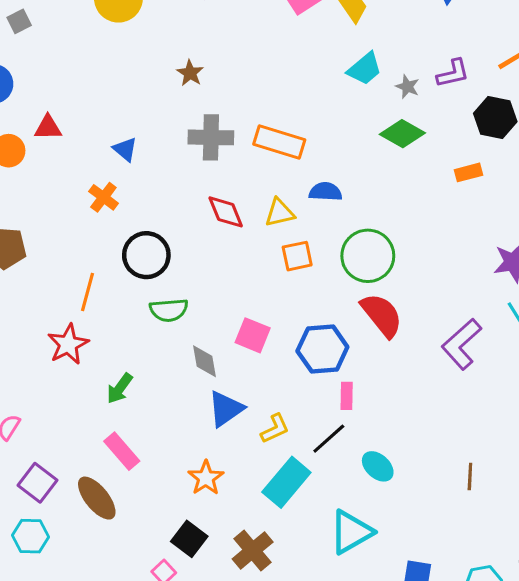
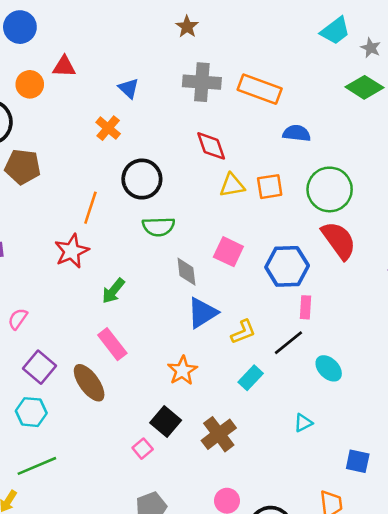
yellow triangle: (280, 213) -> (232, 185), moved
cyan rectangle: (286, 482) -> (251, 378), size x0.6
cyan triangle: (351, 532) -> (303, 423), size x0.5

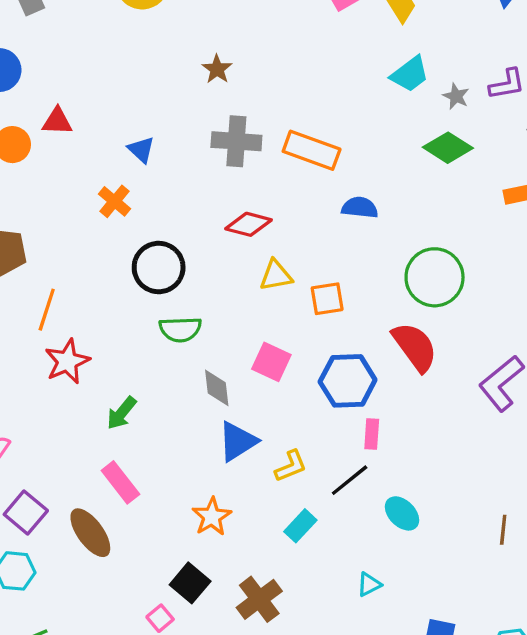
red diamond: (211, 146) -> (248, 224), turned -56
orange square: (270, 187) -> (327, 299), moved
green circle: (330, 189) -> (435, 277), moved
orange line: (90, 208) -> (47, 310), moved

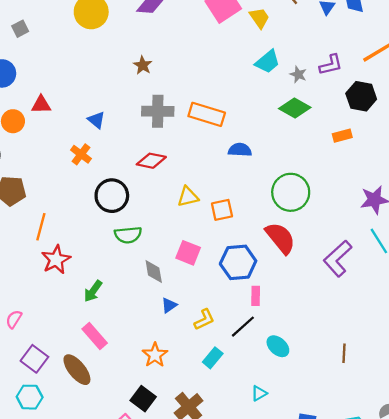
red diamond: (248, 224) -> (151, 161), moved
blue triangle: (238, 441) -> (169, 305), size x0.6

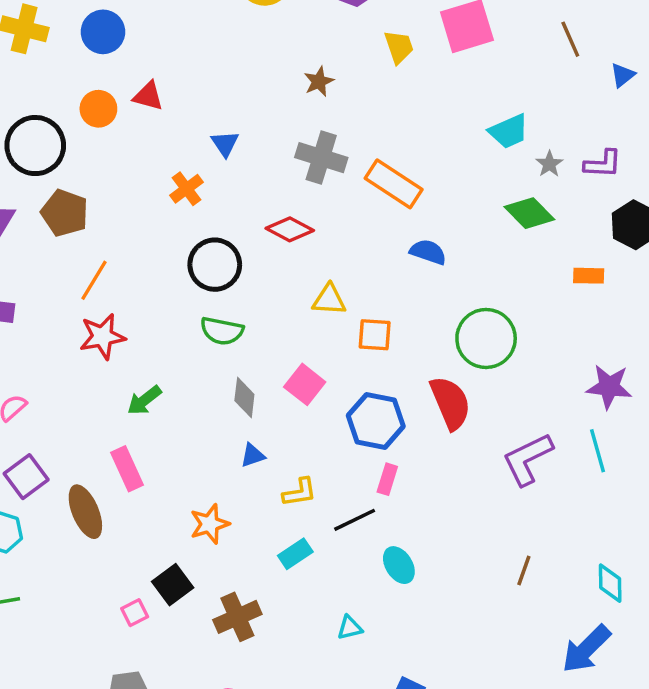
yellow trapezoid: (259, 18) -> (399, 47), moved
brown line: (344, 353) -> (524, 571), moved

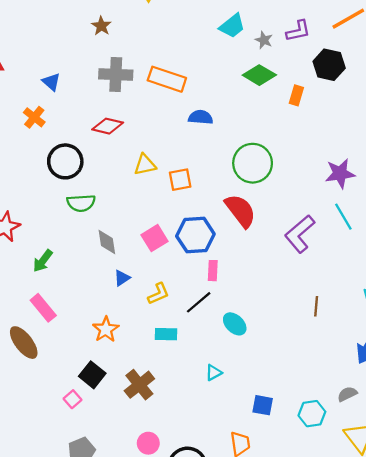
orange rectangle: (589, 276) -> (296, 95), moved, turned -60
pink square: (305, 384) -> (155, 238), moved, turned 35
cyan rectangle: (295, 554) -> (166, 334), turned 50

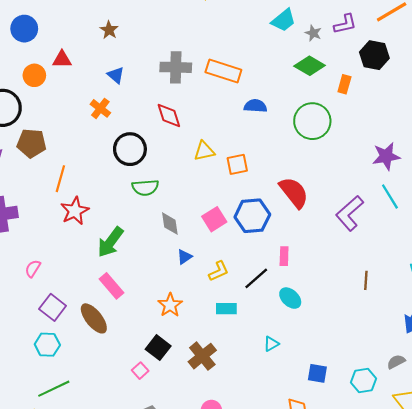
brown star: (101, 26) -> (109, 30), moved
red diamond: (108, 126) -> (169, 115), turned 60
green circle: (253, 163) -> (312, 121), moved
green arrow: (43, 261) -> (110, 242), size x1.4
pink rectangle: (213, 271) -> (284, 256), moved

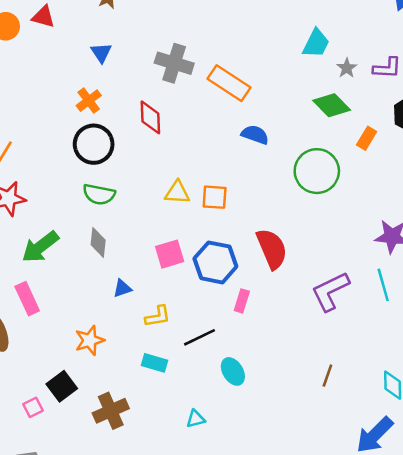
cyan trapezoid: (284, 20) -> (316, 43), turned -40
orange cross: (100, 108) -> (89, 101), moved
yellow triangle: (204, 151) -> (177, 193), moved
gray diamond: (170, 224) -> (98, 242), moved
pink rectangle: (284, 256) -> (242, 301), moved

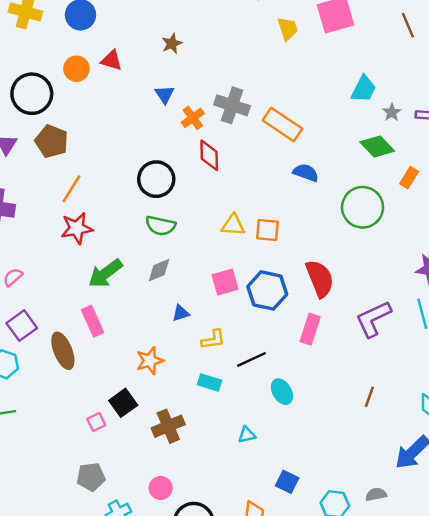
orange cross: (89, 101) -> (193, 118), moved
gray diamond: (98, 242) -> (159, 270), turned 60
pink rectangle: (242, 301) -> (310, 329), moved, size x1.4

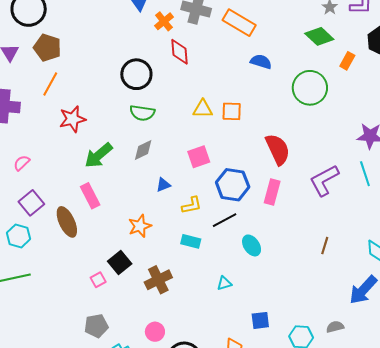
orange line: (71, 189) -> (50, 84), moved
blue hexagon: (267, 290) -> (233, 185), moved
blue square: (287, 482) -> (260, 320), turned -30

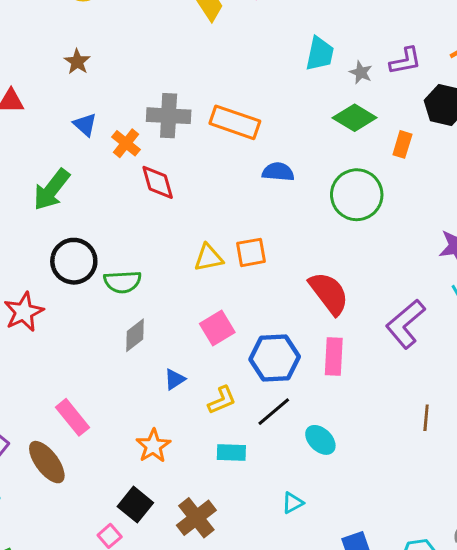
black circle: (136, 74) -> (74, 261), moved
green arrow: (99, 155) -> (52, 190), moved

